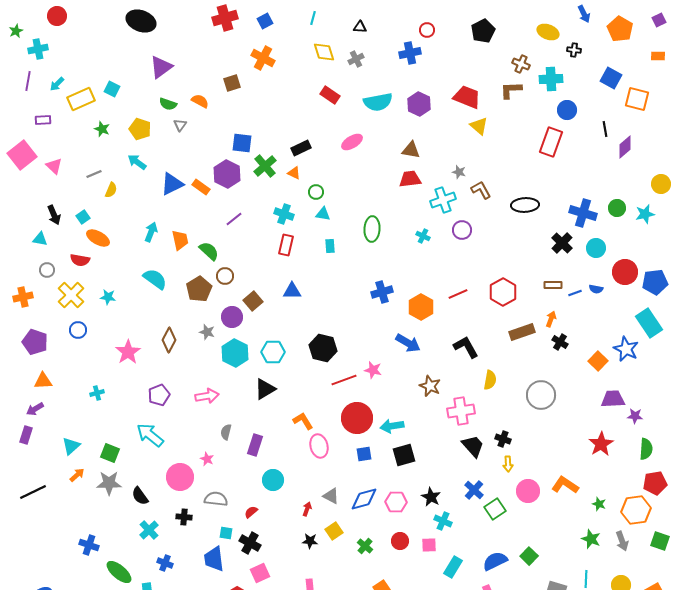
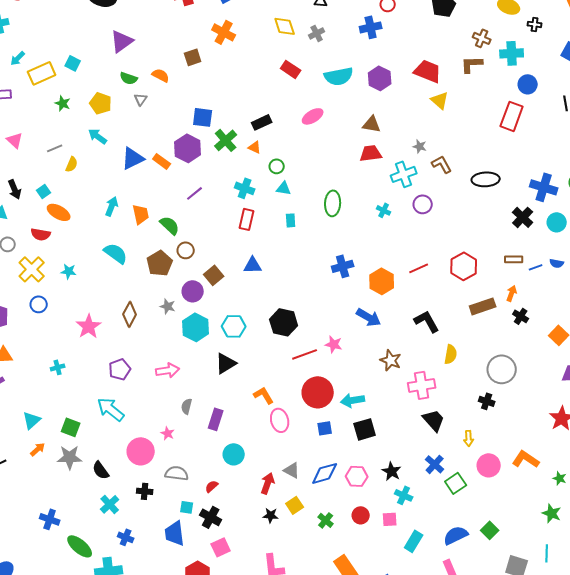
black cross: (503, 439) -> (487, 401), moved
red arrow: (307, 509) -> (268, 483), size x1.5

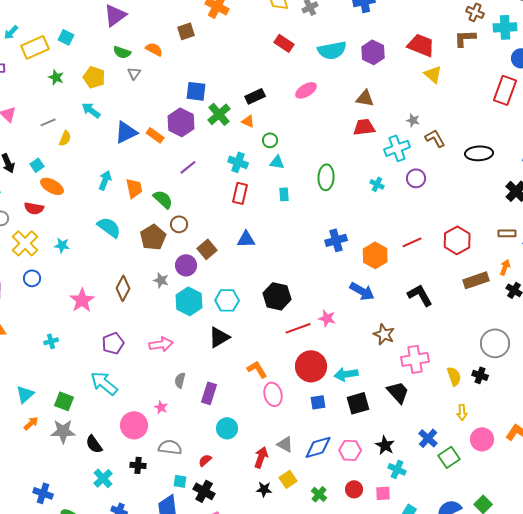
yellow semicircle: (451, 354) -> (454, 376), moved, turned -30
black trapezoid: (434, 420) -> (398, 392), moved

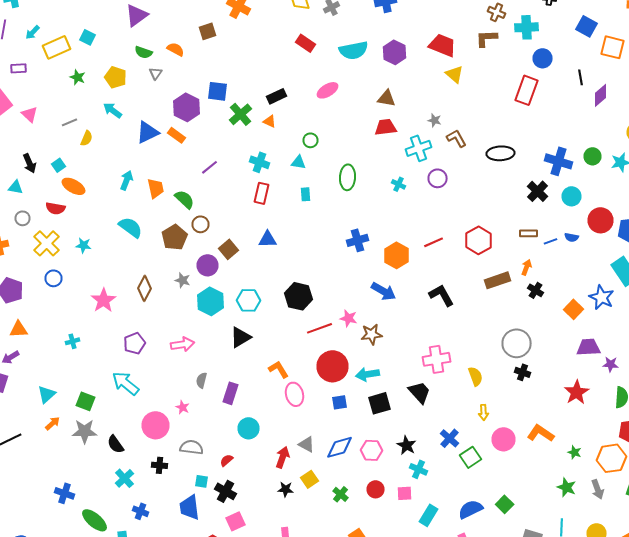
purple hexagon: (181, 122) -> (186, 107), moved
green circle: (270, 140) -> (310, 140), moved
brown star: (384, 334) -> (372, 334), moved, turned -30
black cross: (480, 375) -> (522, 372), moved

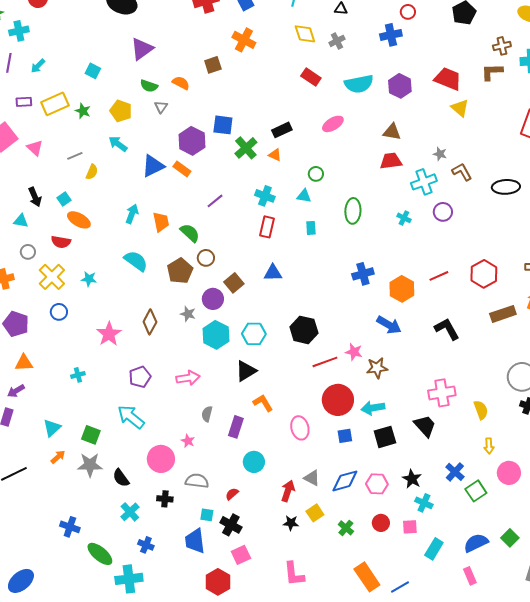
brown cross: (496, 12) -> (502, 46), turned -36
yellow rectangle: (56, 47) -> (55, 104), moved
orange L-shape: (278, 369) -> (263, 403), moved

